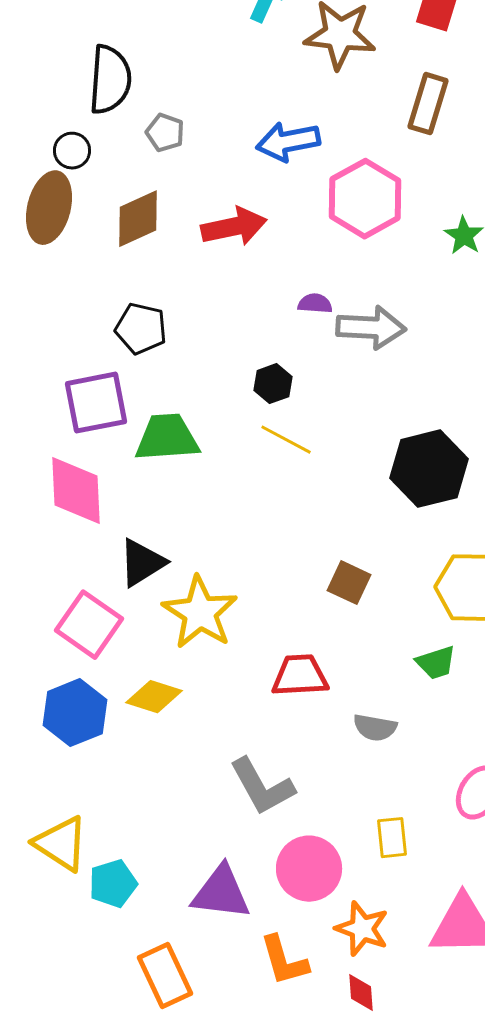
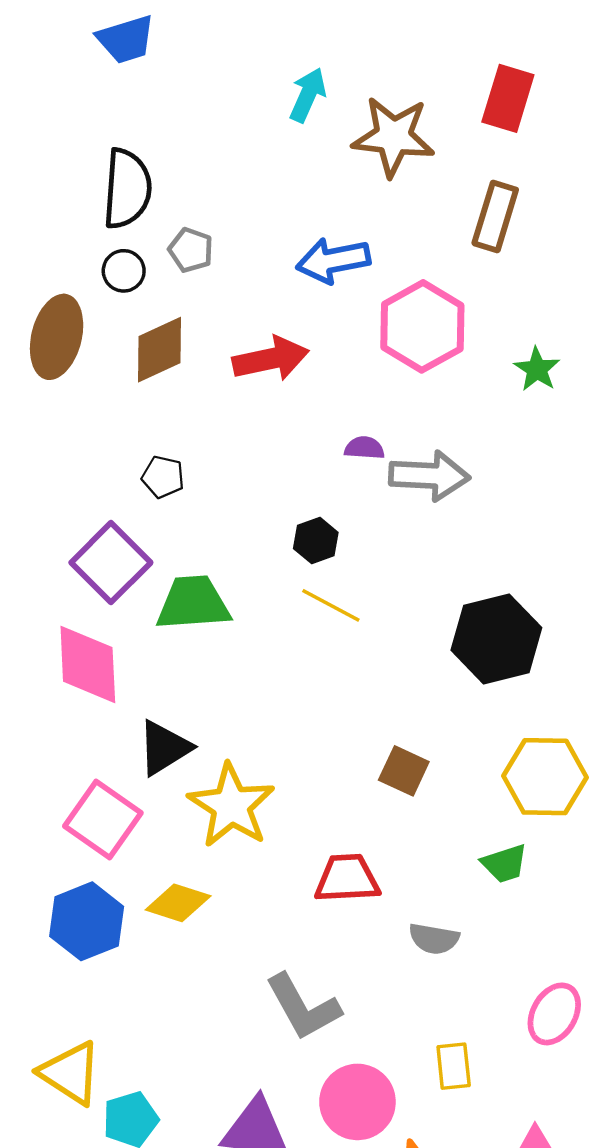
black circle: (72, 151) -> (124, 271), moved
black pentagon: (141, 329) -> (163, 477), size x0.7
purple square: (96, 403) -> (111, 563), turned -34

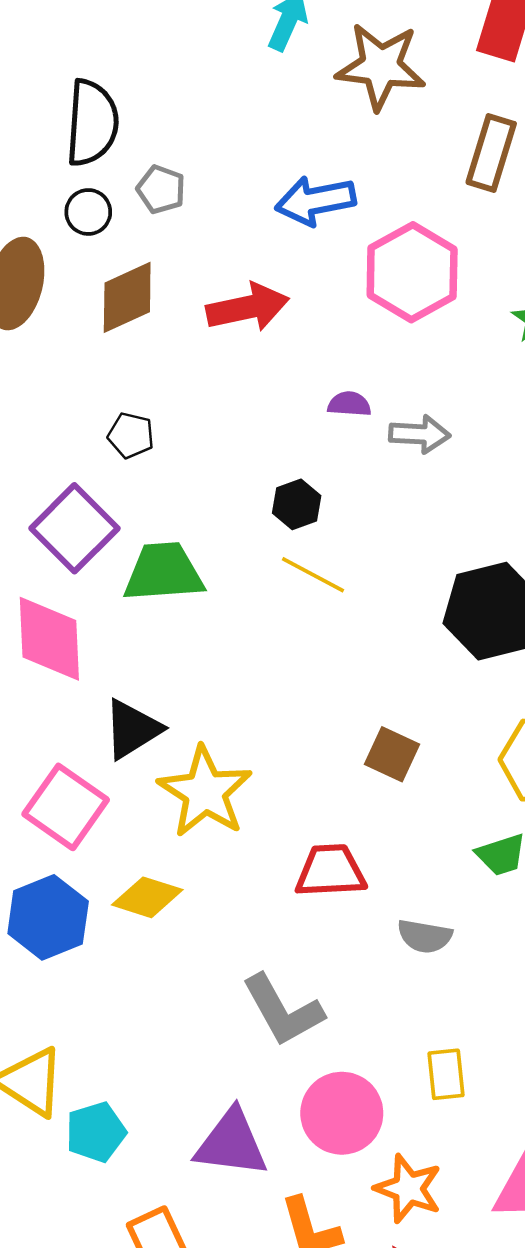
gray arrow: (429, 476) -> (420, 434), size x0.7

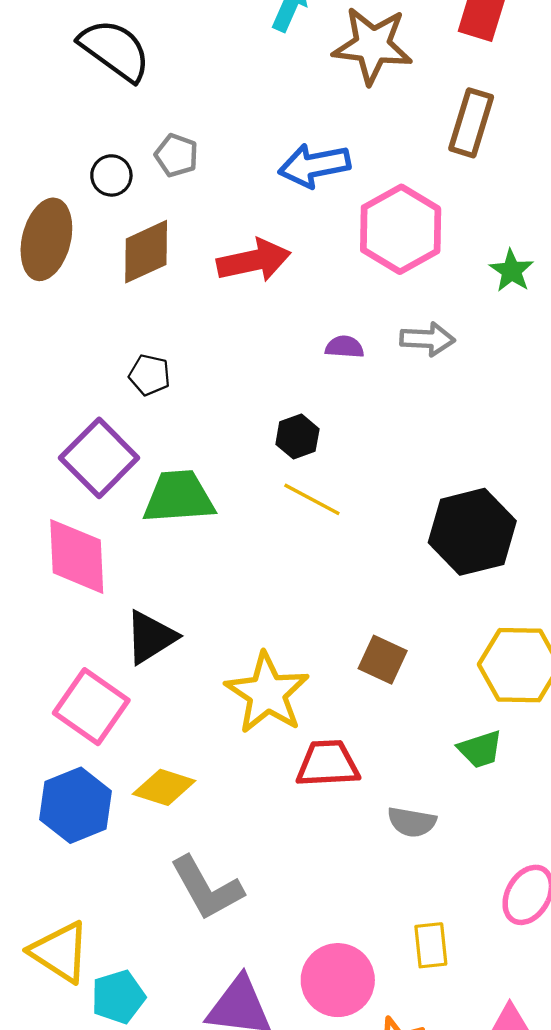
black semicircle: (92, 123) -> (115, 50), moved, turned -58
gray arrow: (420, 434) -> (427, 339), moved
yellow star: (205, 792) -> (267, 693), moved
gray L-shape: (283, 1010) -> (207, 888), moved

